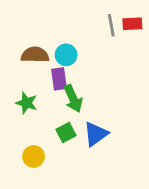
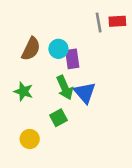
brown semicircle: (35, 55) -> (31, 49), turned 115
purple rectangle: (59, 79) -> (72, 59), moved
blue triangle: (96, 134) -> (85, 93), moved, turned -35

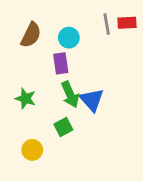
brown semicircle: (31, 49) -> (31, 35), moved
cyan circle: (58, 49) -> (69, 38), moved
purple rectangle: (72, 59) -> (61, 63), moved

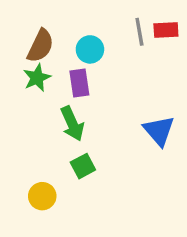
green arrow: (70, 94) -> (72, 124), moved
green star: (25, 99) -> (37, 78), moved, turned 30
blue triangle: (92, 100) -> (159, 131), moved

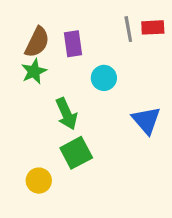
cyan circle: (90, 49) -> (104, 78), moved
purple rectangle: (79, 83) -> (73, 44), moved
green square: (83, 166) -> (76, 153), size x1.4

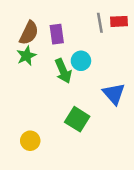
green arrow: (66, 114) -> (63, 71), moved
green square: (76, 153) -> (77, 119), moved, turned -30

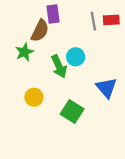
brown semicircle: (29, 33) -> (40, 31), moved
purple rectangle: (57, 34) -> (53, 14), moved
yellow circle: (30, 141) -> (34, 97), moved

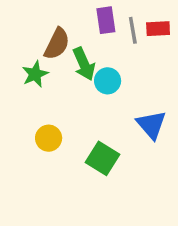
purple rectangle: (53, 14) -> (106, 20), moved
green arrow: (59, 66) -> (84, 64), moved

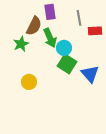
purple rectangle: (106, 20) -> (50, 12), moved
red rectangle: (158, 29) -> (95, 31), moved
green square: (102, 158) -> (67, 64), moved

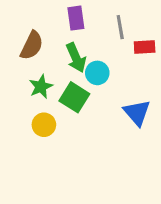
brown semicircle: (34, 26) -> (32, 45), moved
green star: (21, 44) -> (41, 87), moved
green square: (67, 64) -> (74, 97), moved

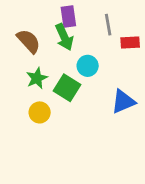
brown semicircle: (32, 45) -> (29, 41), turned -68
green arrow: (76, 58) -> (64, 37), moved
blue triangle: (137, 113) -> (123, 101), turned 48

